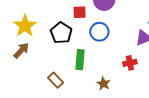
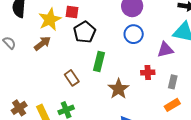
red square: (80, 12) -> (72, 12), moved
blue circle: (99, 32) -> (134, 34), moved
brown star: (103, 84) -> (119, 89), size x1.5

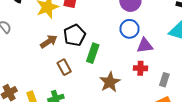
black pentagon: (85, 32) -> (75, 35), moved
brown arrow: (42, 43) -> (49, 41), moved
purple triangle: (165, 50) -> (145, 46), moved

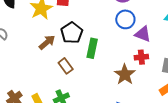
purple triangle: (145, 46) -> (143, 34), turned 36
brown star: (110, 82) -> (125, 74), moved

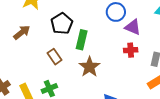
brown arrow: (47, 42) -> (22, 32), moved
brown star: (125, 74) -> (89, 67), moved

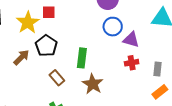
black pentagon: (62, 24) -> (46, 46), moved

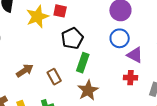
black pentagon: (46, 46) -> (72, 38), moved
brown arrow: (21, 57) -> (25, 71), moved

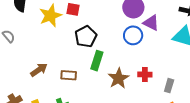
purple triangle: (135, 55) -> (151, 23), moved
brown rectangle: (54, 77) -> (69, 75), turned -56
brown star: (88, 90) -> (118, 78), moved

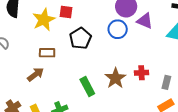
blue circle: (133, 35) -> (118, 29), moved
green rectangle: (97, 61) -> (87, 87), moved, turned -42
brown rectangle: (69, 75) -> (47, 53), moved

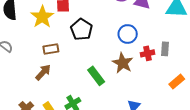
blue circle: (118, 29) -> (128, 34), moved
gray rectangle: (166, 82) -> (165, 49), moved

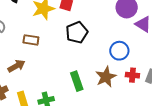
brown rectangle: (51, 49) -> (31, 40), moved
brown arrow: (43, 72) -> (16, 66), moved

